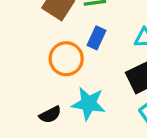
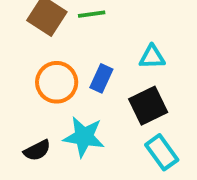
blue rectangle: (97, 38) -> (101, 78), moved

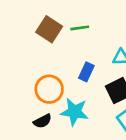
orange circle: (57, 82) -> (49, 89), moved

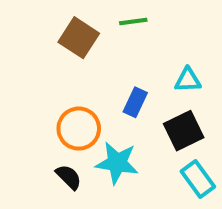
green line: (80, 28) -> (133, 22), moved
black semicircle: (42, 121) -> (69, 177), turned -108

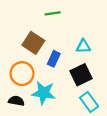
brown square: (79, 38) -> (33, 43), moved
black semicircle: (69, 177) -> (16, 101), turned -35

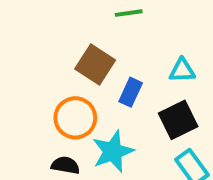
cyan star: (44, 93) -> (113, 151), turned -30

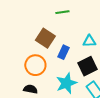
cyan star: (113, 151) -> (66, 83), moved

